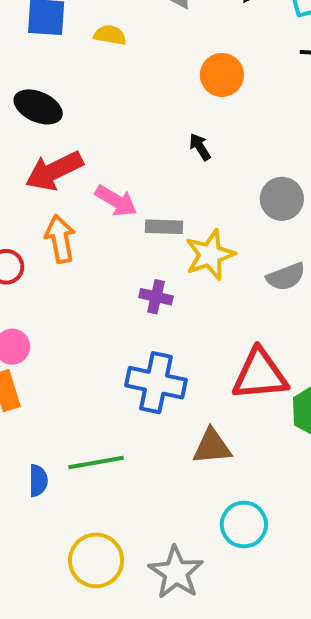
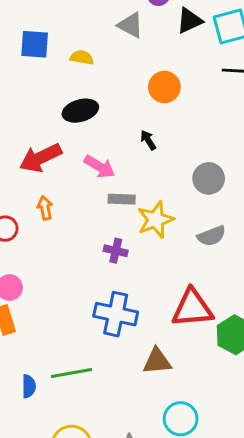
black ellipse: (38, 107) -> (80, 111), moved, turned -40
pink arrow: (116, 201) -> (100, 167), moved
orange arrow: (60, 239) -> (45, 208), size x0.7

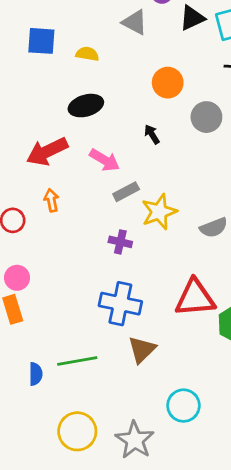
gray circle: (209, 178) -> (206, 117), moved
gray rectangle: (122, 199) -> (126, 192), turned -30
brown triangle: (157, 361) -> (142, 350), moved, turned -40

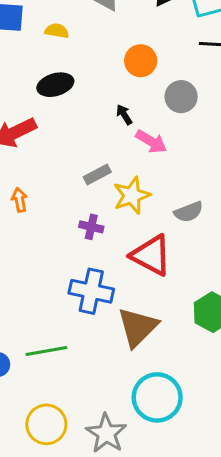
pink arrow: (105, 160) -> (151, 142), moved
orange arrow: (51, 200) -> (19, 200), moved
red triangle: (195, 298) -> (151, 255), moved, turned 33
brown triangle: (142, 350) -> (138, 327), moved, size x1.4
cyan circle: (183, 406) -> (157, 397), size x1.4

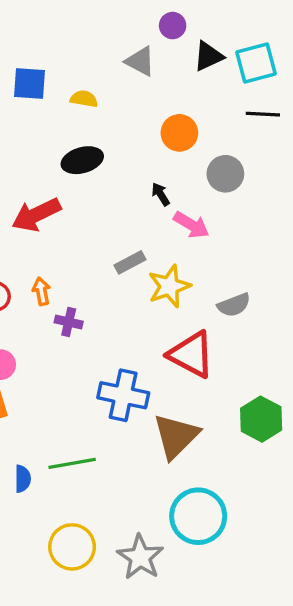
purple cross: (91, 227) -> (69, 322), moved

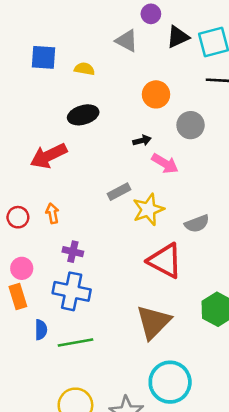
black arrow: (161, 194) -> (142, 140), turned 108
purple cross: (69, 322) -> (73, 252), moved
blue cross: (123, 395) -> (72, 291), moved
blue semicircle: (23, 479) -> (41, 330), moved

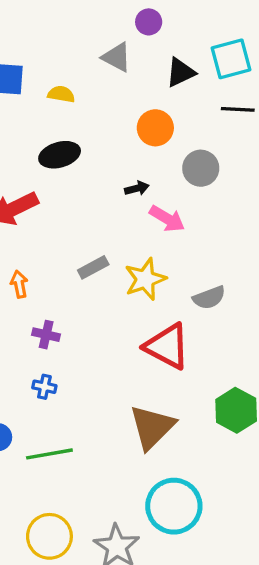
black triangle: (178, 37) -> (181, 72), moved
gray rectangle: (119, 192) -> (93, 267), moved
blue cross: (72, 291) -> (44, 387), size x0.5

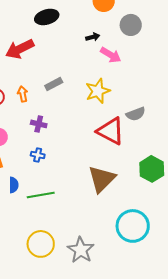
gray rectangle: (93, 267) -> (54, 84), moved
gray semicircle: (209, 298) -> (136, 114), moved
cyan circle: (174, 506) -> (133, 226), moved

